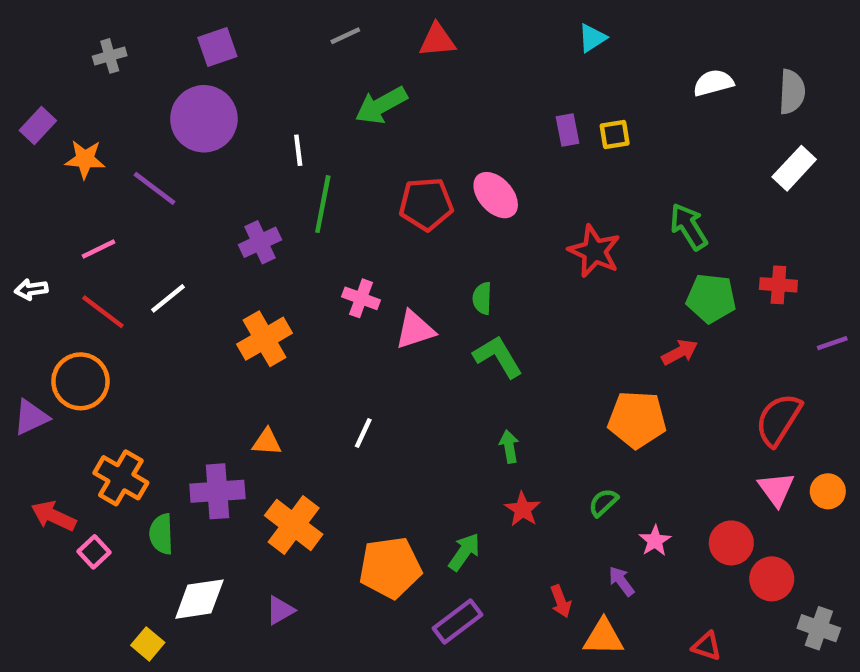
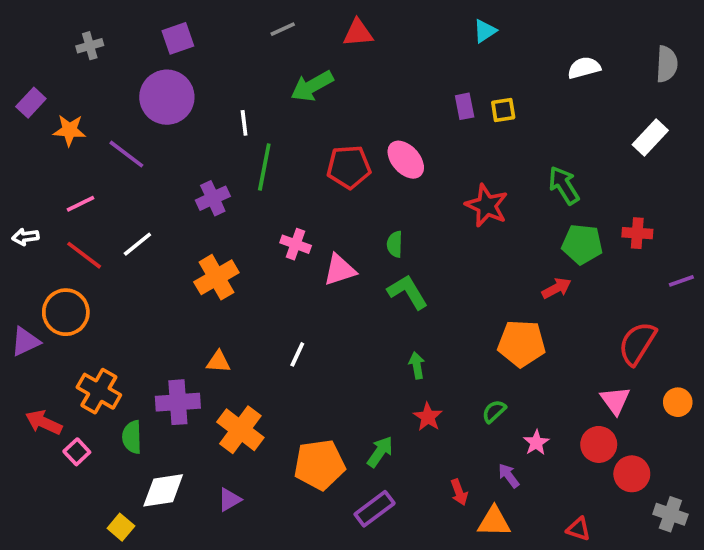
gray semicircle: (792, 92) -> (667, 64), moved
pink triangle: (776, 489) -> (615, 400), moved

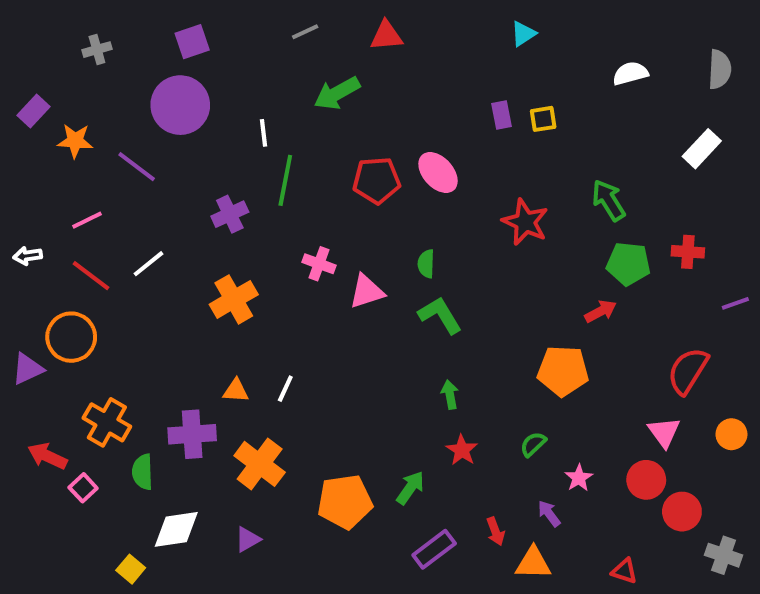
white line: (297, 354) -> (285, 389), moved
purple rectangle: (375, 509) -> (434, 549), moved

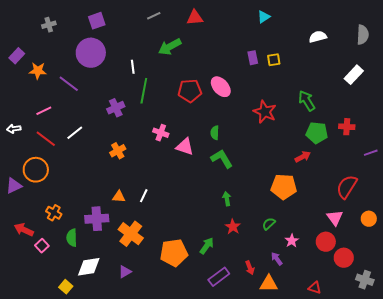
pink triangle: (367, 291) -> (185, 147), turned 36
orange cross: (234, 299) -> (118, 151), size x0.7
orange cross: (107, 422) -> (54, 213), size x0.7

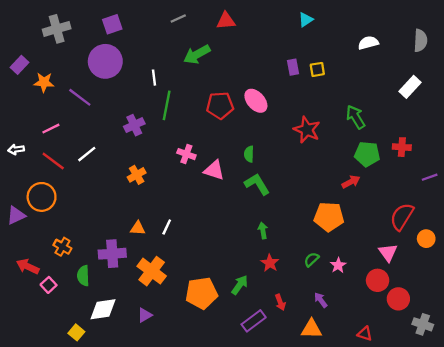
gray cross: (49, 25) -> (57, 29), size x1.6
orange circle: (369, 219) -> (426, 239), moved
pink star: (292, 241) -> (338, 265), moved
red arrow: (250, 268) -> (280, 302), moved

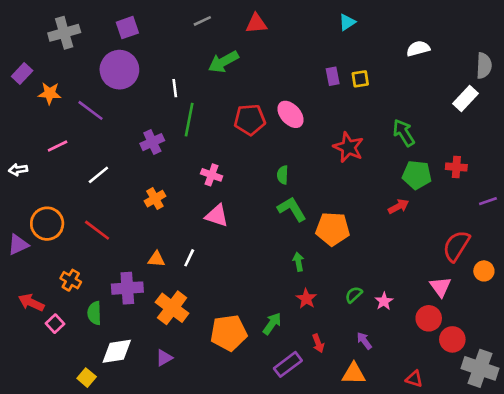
gray semicircle: (420, 41) -> (484, 66), moved
red line: (53, 161) -> (97, 230), moved
pink triangle: (214, 170) -> (217, 216), moved
orange pentagon: (329, 217) -> (333, 229), moved
gray cross: (423, 324) -> (480, 368), size x1.5

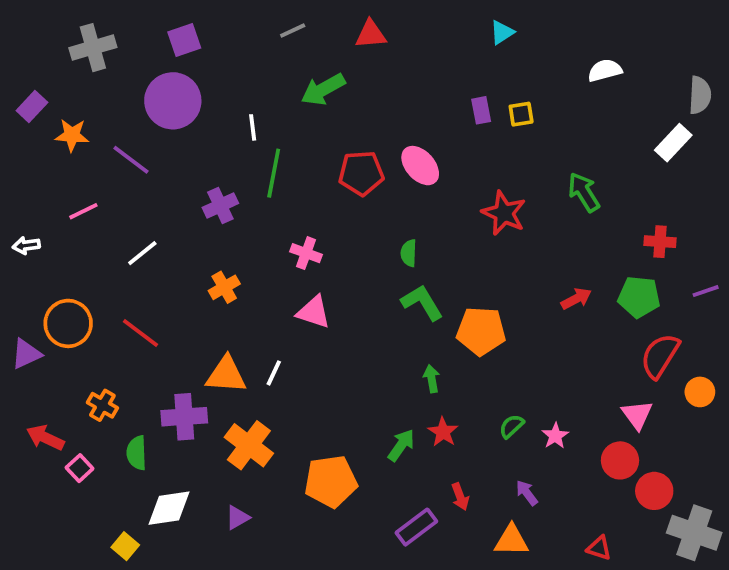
green pentagon: (417, 175) -> (639, 297), moved
orange triangle: (156, 259) -> (226, 375), size x1.6
green arrow: (272, 324) -> (401, 445), moved

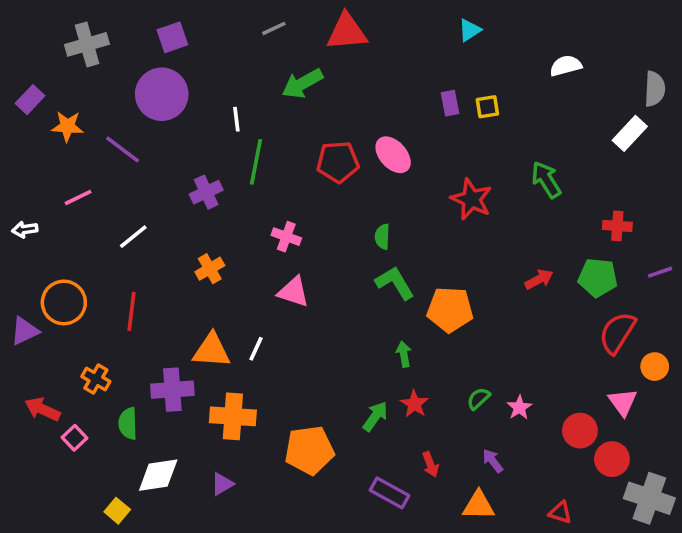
red triangle: (371, 34) -> (347, 32), size x1.4
red line: (140, 333) -> (131, 311), turned 60
pink triangle: (637, 415) -> (623, 402), moved
orange cross: (249, 445) -> (233, 416), turned -33
purple rectangle: (416, 527) -> (390, 493), turned 66

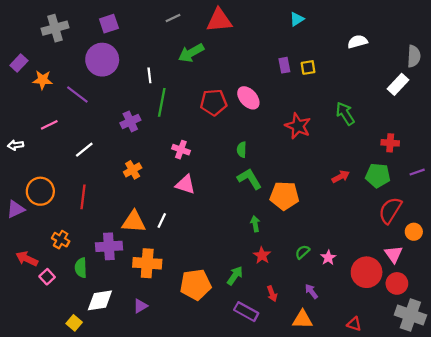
green arrow: (375, 416) -> (235, 276), moved
red circle: (580, 431) -> (367, 272), size x1.4
red circle: (612, 459) -> (397, 283), moved

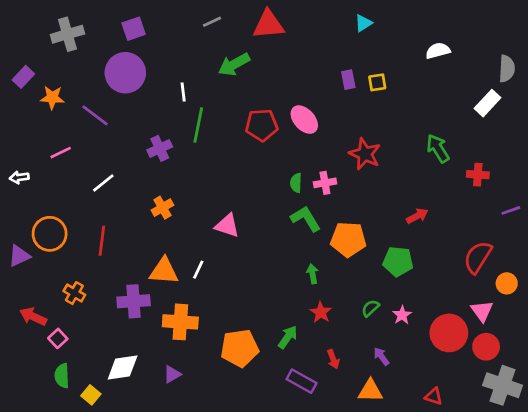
green arrow: (345, 114) -> (438, 148), moved
pink cross: (181, 150) -> (325, 183), moved, turned -30
green pentagon: (378, 175) -> (398, 261), moved
green semicircle: (81, 268) -> (62, 376), moved

